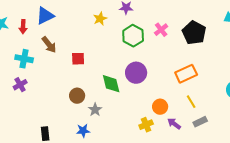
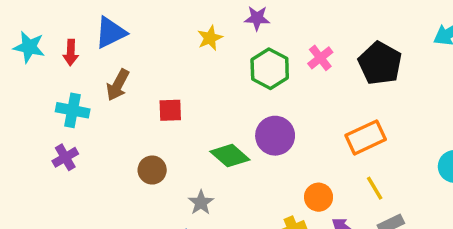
brown arrow: (49, 45) -> (118, 85), turned 66
green diamond: (111, 84) -> (230, 156), turned -35
brown circle: (77, 96) -> (152, 170), moved

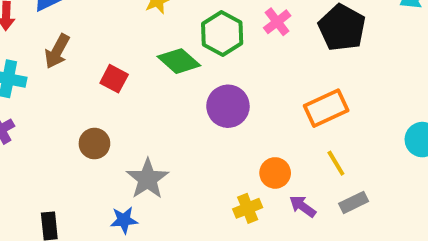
red square: (170, 110) -> (114, 79), turned 30
green diamond: (230, 156) -> (179, 61), moved
gray star: (201, 203) -> (147, 179), size x1.5

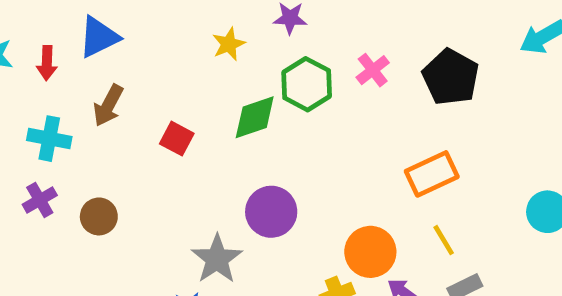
green diamond: (179, 61) -> (255, 117), turned -60
purple circle: (228, 106) -> (271, 212), moved
brown circle: (94, 144) -> (99, 216), moved
orange circle: (275, 173) -> (370, 252), size x1.4

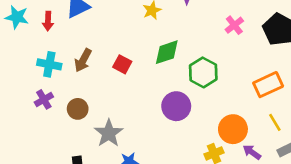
green hexagon: (307, 84) -> (203, 72), moved
brown arrow: (108, 105) -> (83, 60), moved
gray star: (217, 259) -> (109, 133), moved

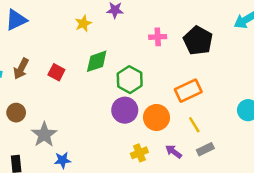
pink cross: (234, 25) -> (158, 37), turned 35
purple circle: (176, 106) -> (125, 110), moved
orange circle: (233, 129) -> (156, 117), moved

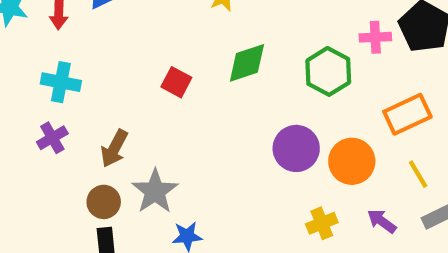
pink cross: (158, 37) -> (375, 37), moved
brown arrow: (21, 69) -> (114, 148), moved
green hexagon: (130, 80) -> (328, 71), moved
brown circle: (16, 113) -> (104, 202), moved

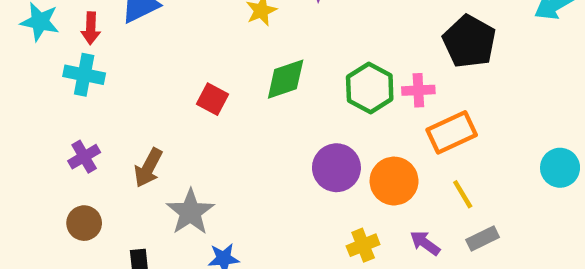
pink cross: (375, 37) -> (418, 90), moved
cyan cross: (61, 82) -> (84, 75), moved
brown circle: (104, 202) -> (84, 223), moved

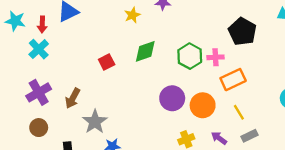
cyan cross: (84, 75) -> (39, 49), turned 36
red square: (213, 99) -> (107, 62), turned 35
purple cross: (84, 157) -> (39, 92), size x1.5

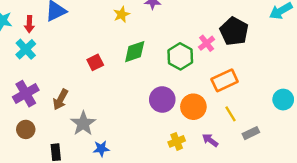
pink cross: (216, 57) -> (207, 43), moved, turned -35
gray rectangle: (249, 136) -> (251, 133), moved

